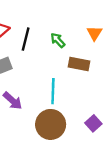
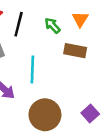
orange triangle: (94, 33) -> (80, 19), moved
cyan line: (53, 91) -> (32, 70), moved

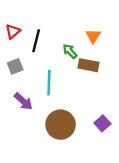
green arrow: (52, 25) -> (70, 51), moved

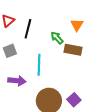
purple arrow: (23, 101) -> (17, 81), turned -36
purple square: (102, 123) -> (74, 100), moved

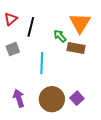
orange triangle: (77, 25) -> (80, 23), size x1.6
purple arrow: (17, 81) -> (19, 98), moved, turned -114

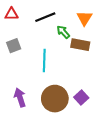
red triangle: (11, 19) -> (11, 14), turned 40
orange triangle: (80, 23) -> (84, 18), size x0.7
black line: (31, 27) -> (45, 17), moved, turned 54

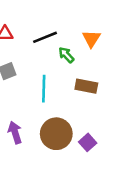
brown rectangle: (80, 45) -> (86, 86), moved
purple square: (81, 97) -> (88, 142), moved

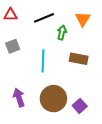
green arrow: (66, 55) -> (62, 33), turned 56

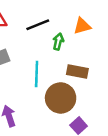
orange triangle: (83, 19) -> (82, 26), turned 42
brown circle: (53, 99) -> (61, 98), moved

